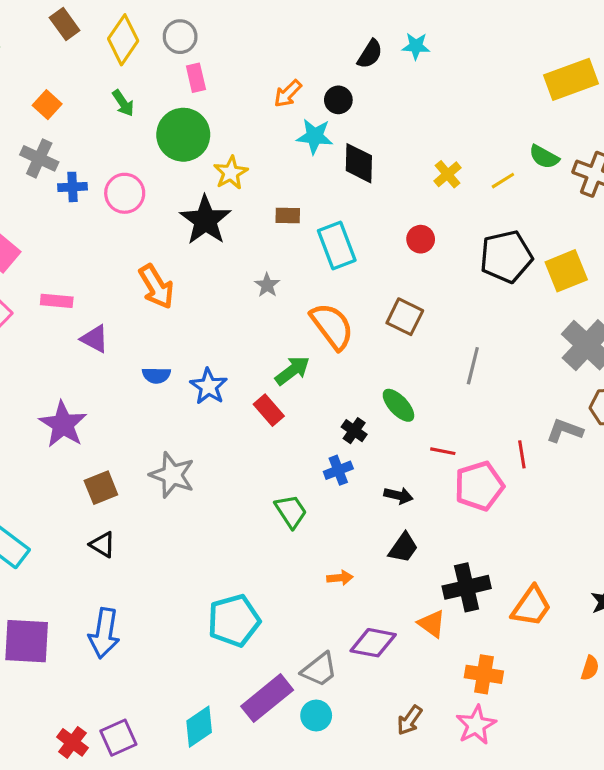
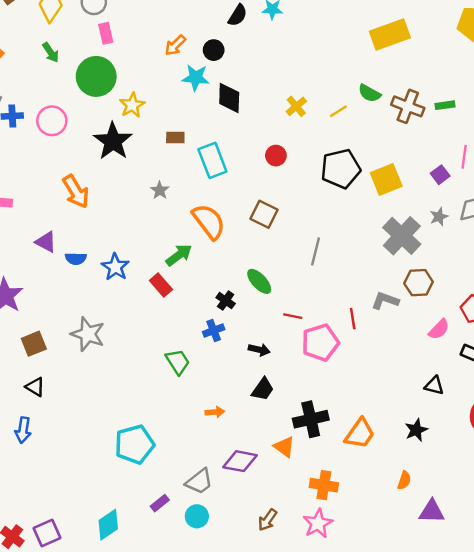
purple triangle: (95, 339) -> (46, 242), moved
blue arrow: (104, 633) -> (23, 430), moved, size x0.7
purple rectangle: (267, 698) -> (160, 503), size x0.5

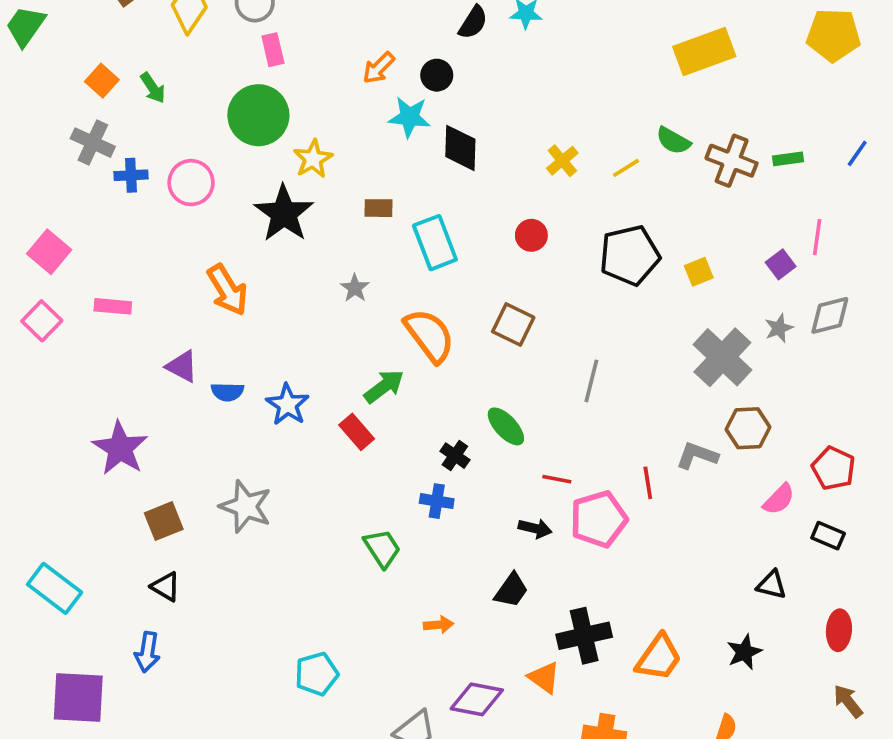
green arrow: (51, 52) -> (153, 88), moved
yellow square: (386, 180) -> (699, 272), size x0.6
blue cross: (214, 331) -> (437, 501), turned 30
black arrow: (259, 350) -> (535, 528), moved
cyan pentagon: (135, 444) -> (317, 674), size x0.7

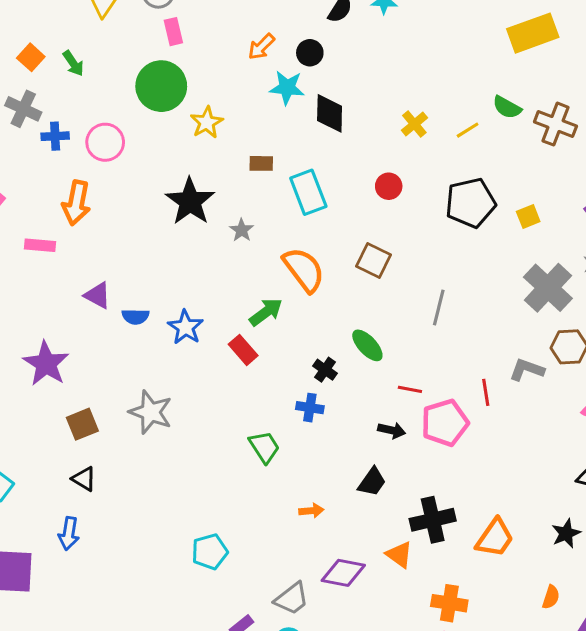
black star: (284, 213) -> (190, 201), moved
orange arrow: (227, 290) -> (76, 203), moved, turned 42

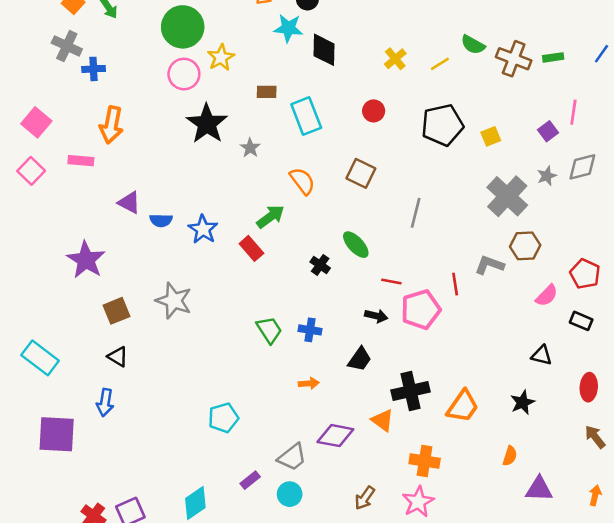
pink circle: (105, 142) -> (184, 74), moved
orange semicircle: (304, 270) -> (302, 181), size x0.7
blue cross: (310, 408) -> (310, 330), moved

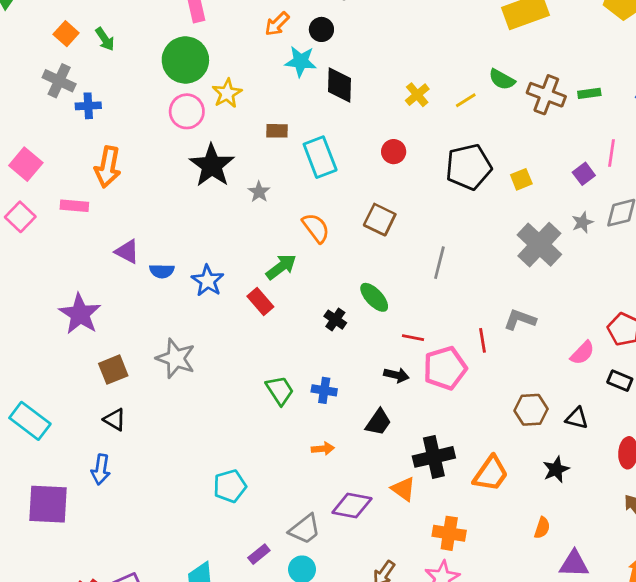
brown hexagon: (525, 246) -> (531, 410), moved

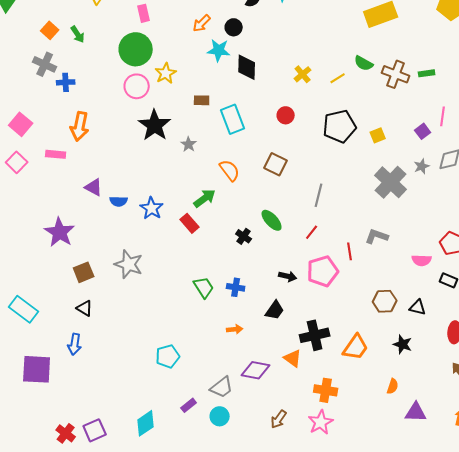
red line: (413, 338) -> (312, 232), moved, turned -63
pink semicircle: (582, 353) -> (422, 260), turned 48
black star: (556, 469) -> (403, 344), turned -30

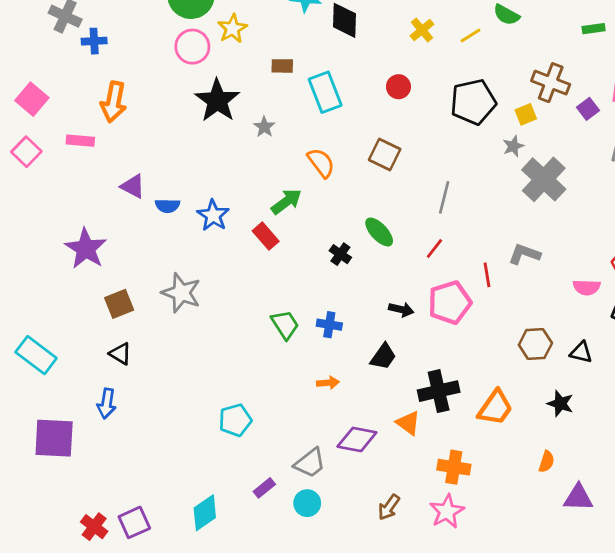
brown cross: (396, 74) -> (551, 83), moved
gray star: (422, 166) -> (513, 146), moved

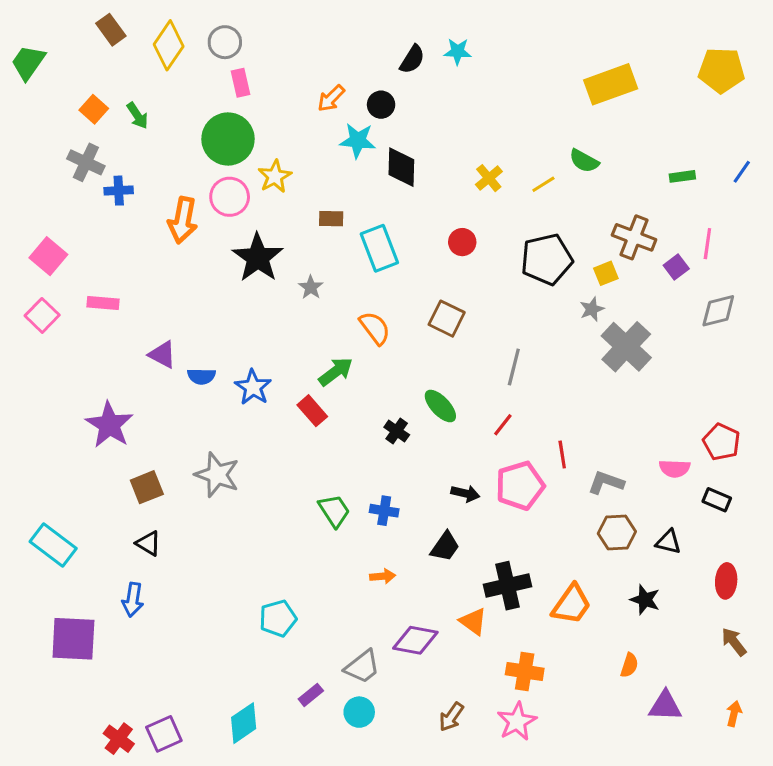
orange arrow: (114, 102) -> (183, 220), moved
gray L-shape: (524, 254) -> (606, 483), moved

